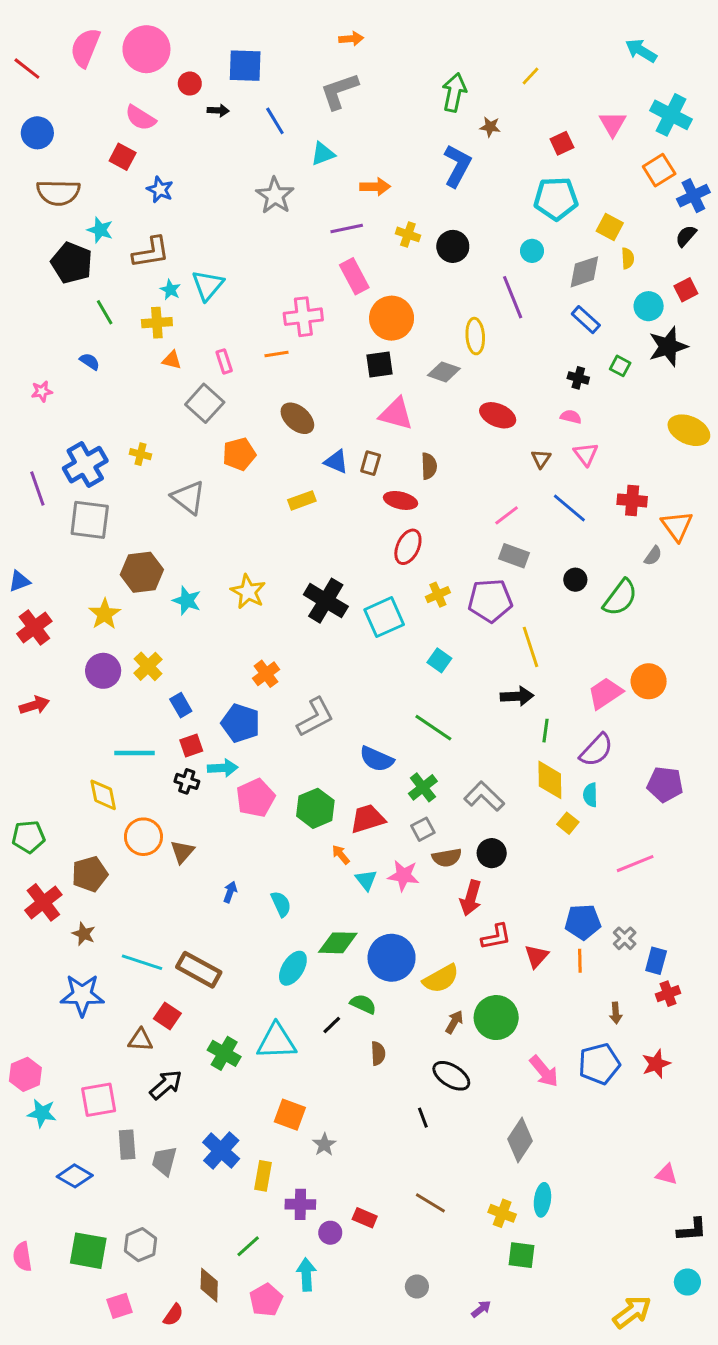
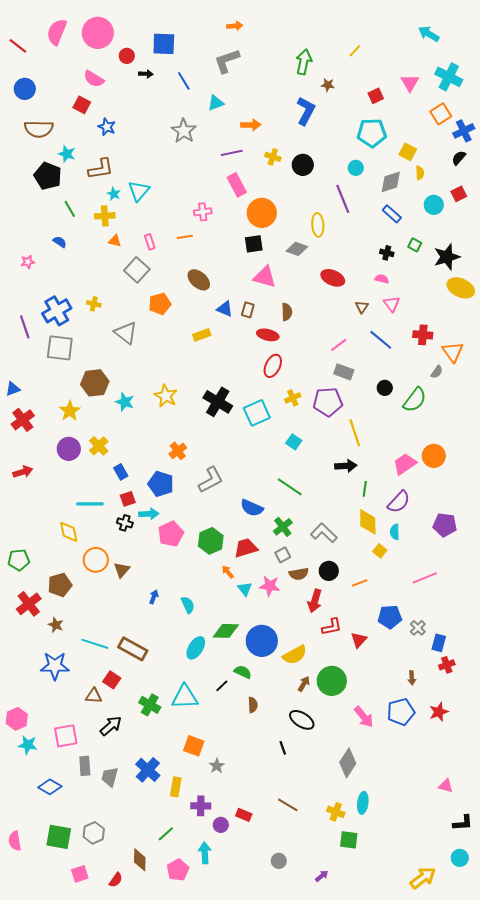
pink cross: (303, 317) -> (203, 212), size x0.7
black star: (668, 347) -> (447, 257), moved
orange line: (580, 961) -> (360, 583), moved, turned 70

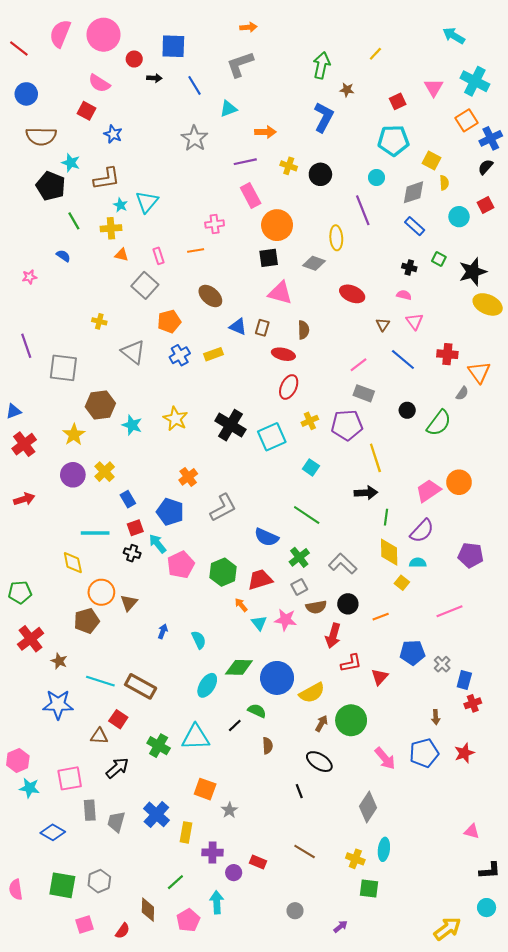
blue cross: (57, 311) -> (180, 355), moved, size x0.7
cyan arrow: (149, 514) -> (157, 544), turned -126
cyan semicircle: (395, 532) -> (418, 563), turned 91
brown pentagon: (60, 585) -> (87, 621), moved

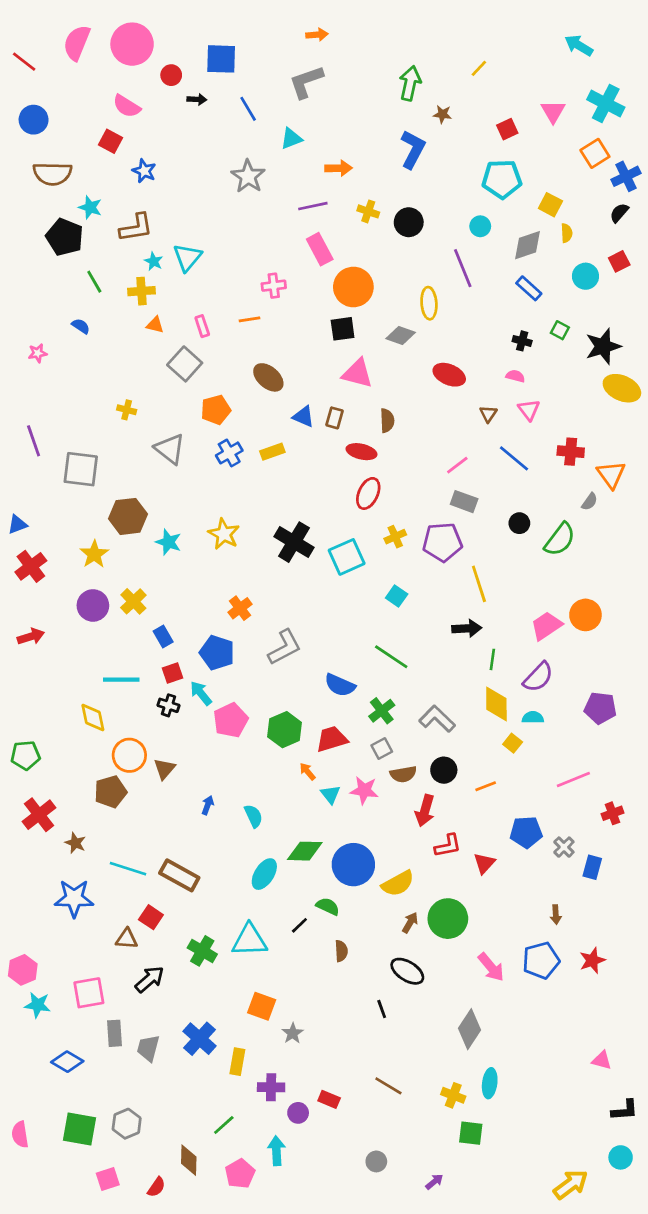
red cross: (473, 703) -> (612, 813), moved

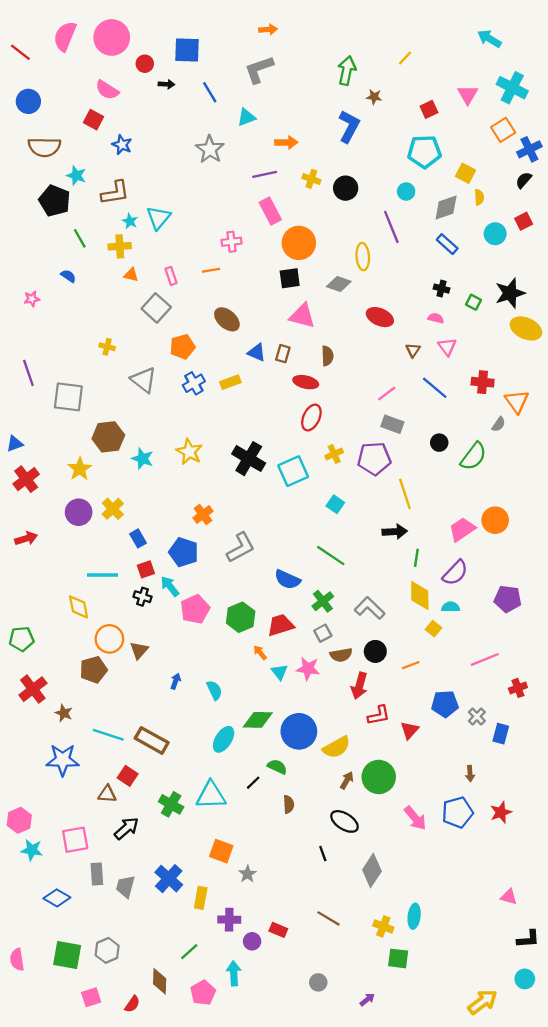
green square: (560, 330) -> (473, 302), moved
gray diamond: (469, 1029) -> (372, 871), moved

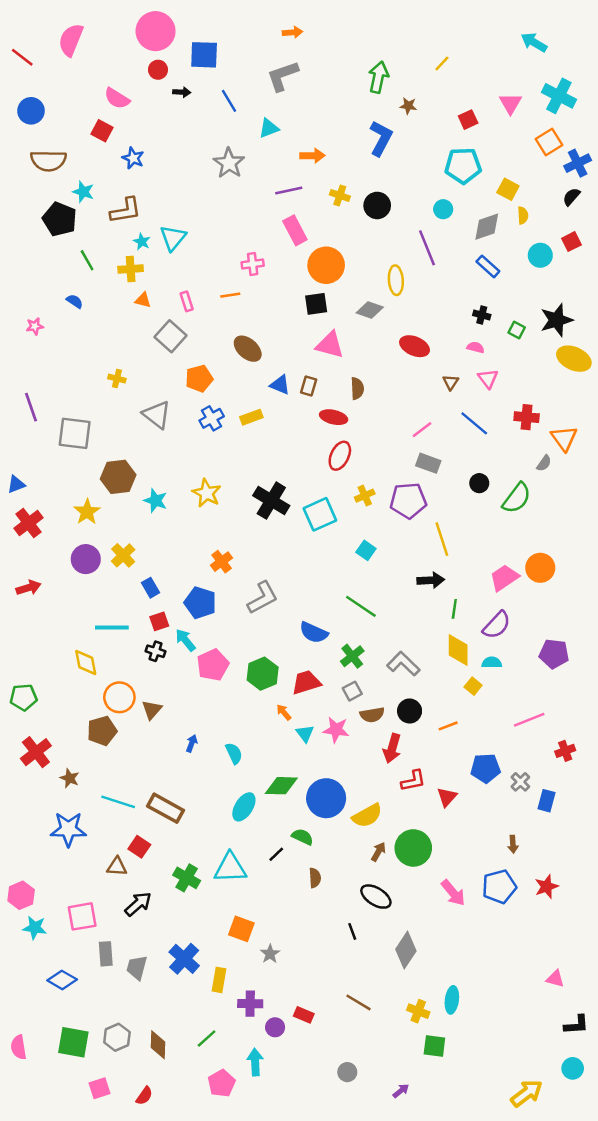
pink circle: (112, 37) -> (156, 31), moved
brown diamond: (160, 981) -> (158, 1045), moved

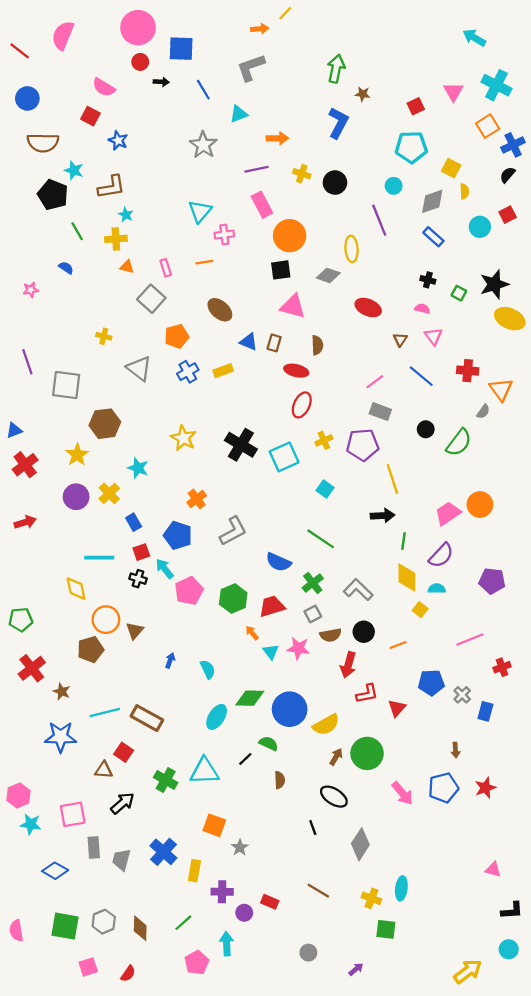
yellow line: (442, 64) -> (285, 13), moved
cyan triangle: (173, 238) -> (200, 211), moved
cyan star: (156, 501) -> (138, 468), moved
cyan line: (118, 802) -> (105, 712), turned -32

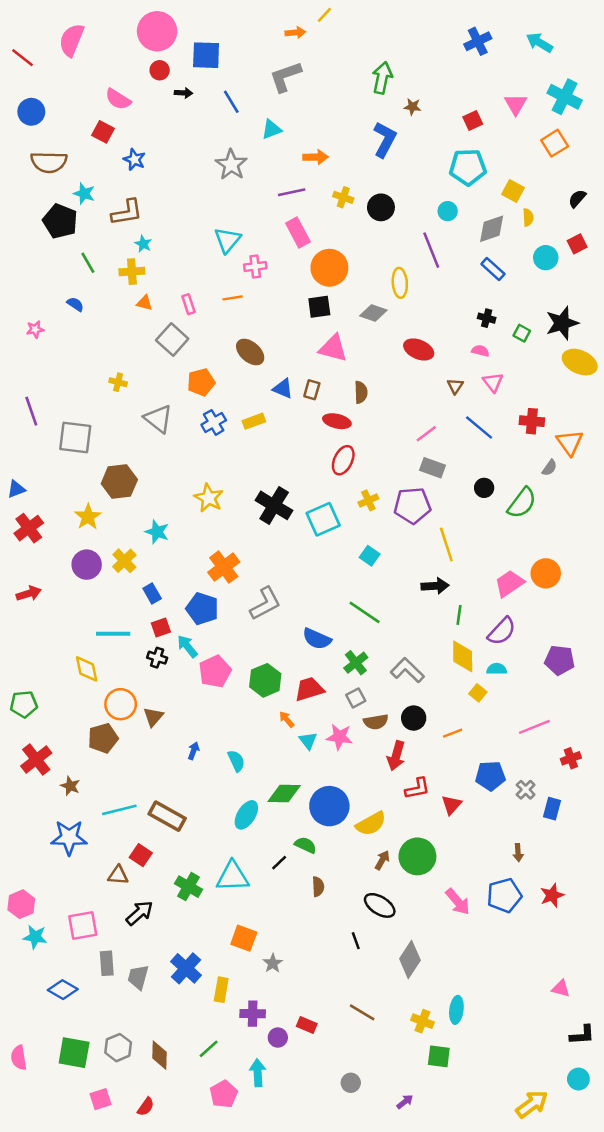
blue cross: (513, 145) -> (478, 41), moved
orange cross: (197, 499) -> (224, 567), size x1.4

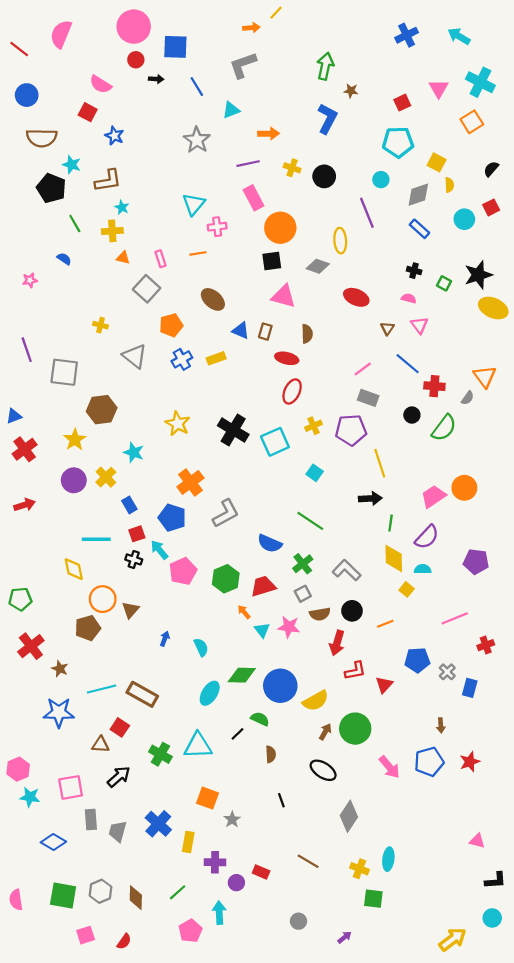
red cross: (532, 421) -> (434, 386), moved
black line: (356, 941) -> (281, 800), moved

